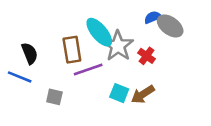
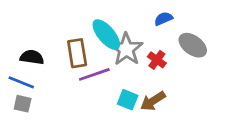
gray ellipse: (170, 26) -> (193, 45), moved
black semicircle: (30, 53) -> (32, 57), turned -60
gray square: (54, 97) -> (23, 104), moved

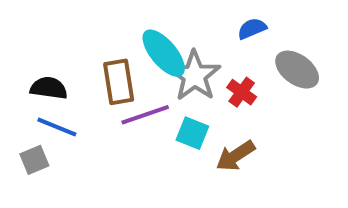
blue line: (21, 82) -> (57, 127), moved
cyan square: (128, 100) -> (192, 133), moved
gray square: (23, 104) -> (34, 160), turned -36

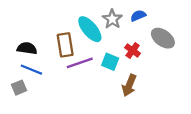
gray star: (194, 76) -> (112, 19), moved, size x0.7
cyan square: (192, 133) -> (110, 62), moved
brown arrow: (236, 156) -> (129, 85), turned -35

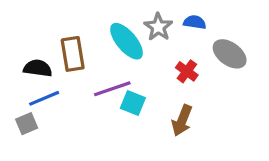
blue semicircle: (138, 16) -> (195, 22), turned 32
brown rectangle: (65, 45) -> (73, 54), moved
cyan square: (110, 62) -> (133, 103), moved
blue line: (31, 70) -> (44, 98), turned -45

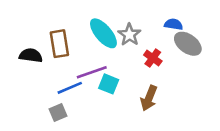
blue semicircle: (195, 22) -> (174, 24), moved
gray star: (158, 27) -> (129, 35), moved
blue line: (44, 98) -> (70, 88), moved
gray square: (27, 124) -> (58, 113), moved

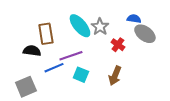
black semicircle: (31, 55) -> (32, 51), moved
cyan square: (109, 84) -> (81, 75), moved
gray square: (58, 113) -> (26, 87), moved, size x1.5

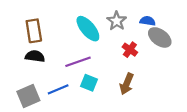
gray star: (100, 27) -> (117, 21), moved
brown rectangle: (46, 34) -> (34, 31), moved
blue line: (54, 68) -> (58, 89), moved

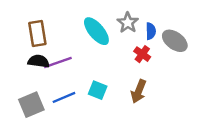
blue semicircle: (148, 21) -> (151, 31), moved, turned 80
purple line: (78, 62) -> (58, 62), moved

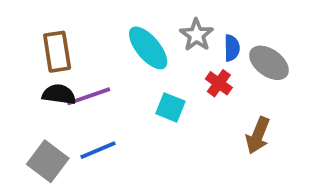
cyan square: (98, 90) -> (170, 107), moved
brown arrow: (139, 91) -> (258, 135), moved
gray square: (31, 105) -> (48, 161), turned -30

